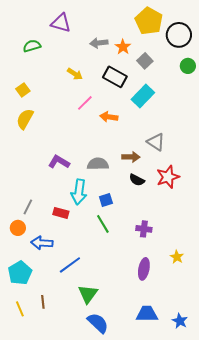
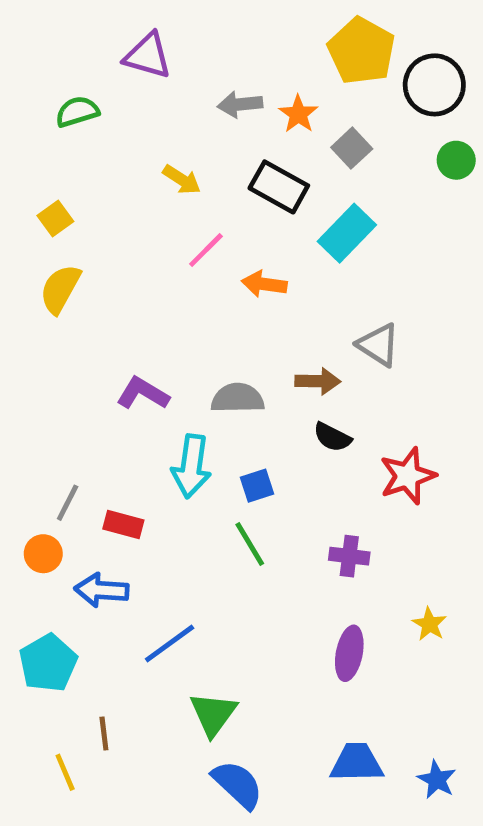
red star: (168, 177) -> (408, 476), moved
red rectangle: (61, 213) -> (123, 525), moved
yellow line: (20, 309) -> (65, 772), moved

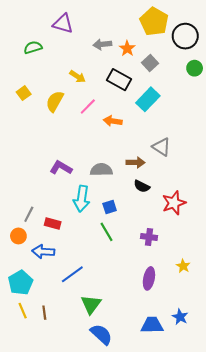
yellow semicircle: (60, 289) -> (55, 101), moved
yellow line: (65, 772) -> (23, 311), moved
blue star: (437, 780) -> (180, 317), moved

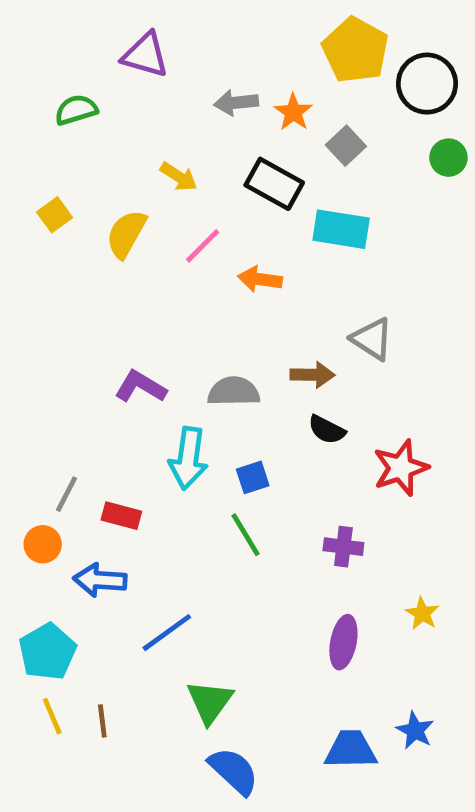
cyan rectangle: (148, 99) -> (341, 229), turned 55

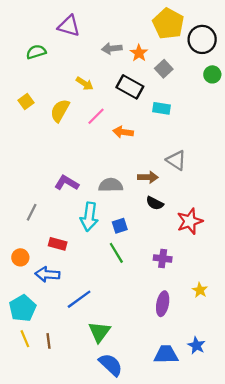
cyan rectangle: (341, 229) -> (161, 108), size x0.7
gray line: (67, 494) -> (32, 212), moved

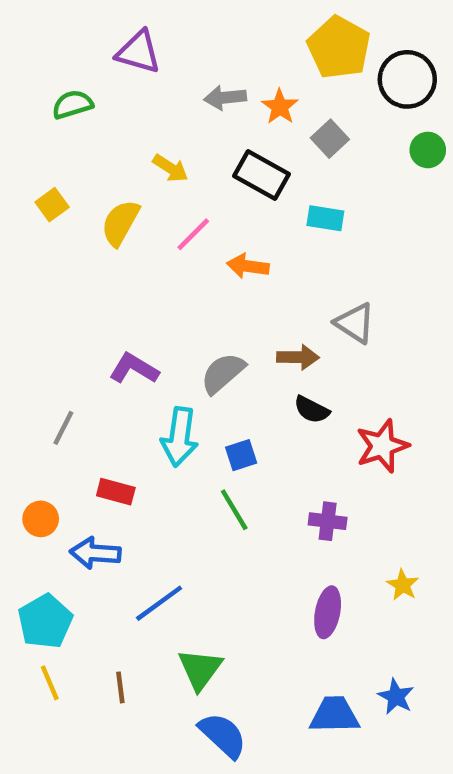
gray semicircle: (111, 185) -> (223, 373), turned -40
brown line: (49, 341) -> (120, 687), moved

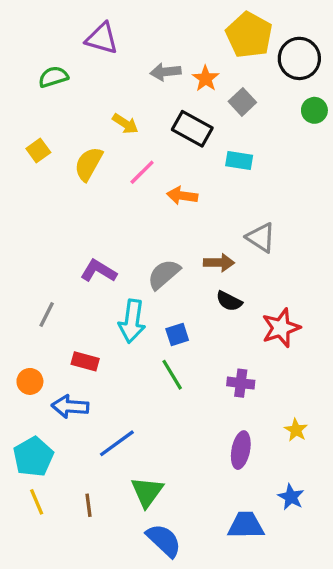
blue star: (396, 697) -> (291, 497), moved

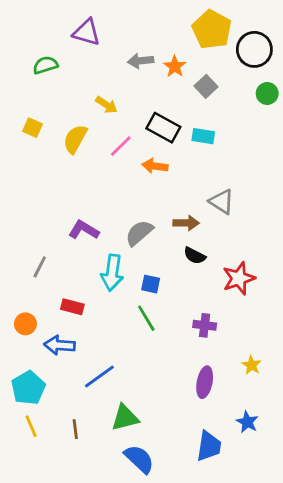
black rectangle: (192, 129) -> (163, 128), moved
yellow square: (38, 150) -> (33, 128), turned -30
blue square: (177, 335) -> (151, 284), turned 30
green triangle: (147, 492) -> (125, 418), turned 40
blue trapezoid: (246, 525) -> (209, 446), turned 100

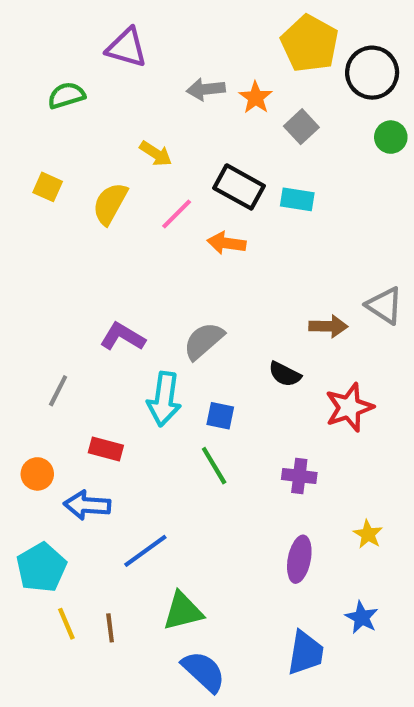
gray triangle: (222, 202) -> (385, 306), moved
brown arrow: (186, 223) -> (328, 326), moved
yellow line: (31, 426) -> (66, 624), moved

